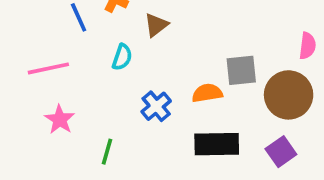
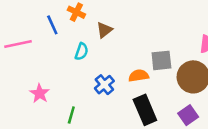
pink line: (48, 68) -> (18, 44), moved
black rectangle: (217, 144) -> (145, 110), turned 68

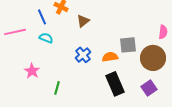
cyan semicircle: (81, 52) -> (46, 38), moved, turned -88
blue cross: (104, 85) -> (83, 55), moved

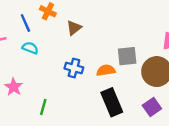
blue cross: (83, 55) -> (74, 68), turned -35

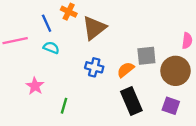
brown triangle: (74, 28) -> (94, 28), size x1.6
orange semicircle: (106, 70) -> (126, 70), turned -30
purple square: (152, 107) -> (171, 106), turned -36

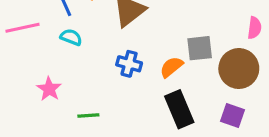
green line: (64, 106) -> (88, 116), turned 70

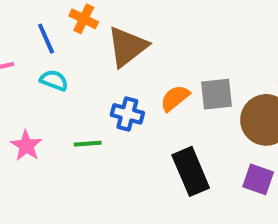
orange semicircle: (171, 67) -> (175, 98), moved
green line: (88, 116) -> (88, 144), moved

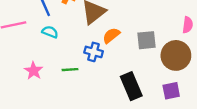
orange semicircle: (175, 98) -> (111, 35), moved
purple square: (258, 179) -> (171, 91), turned -30

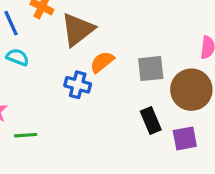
green line: (70, 70) -> (26, 135), moved
black rectangle: (131, 86) -> (151, 121), moved, size x0.7

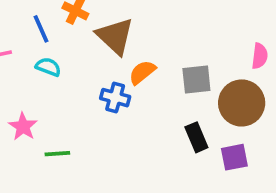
brown triangle: (78, 30) -> (115, 36), turned -39

